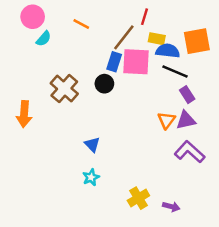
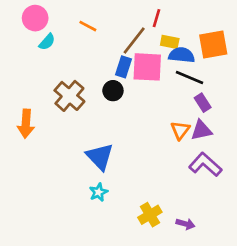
blue triangle: (92, 145) -> (100, 157), size x1.6

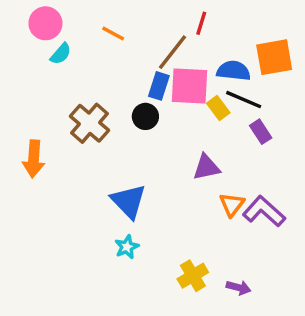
yellow rectangle: (170, 42) -> (218, 108), moved, turned 42
orange triangle: (180, 130) -> (232, 205), moved
purple triangle: (201, 130) -> (206, 167), moved

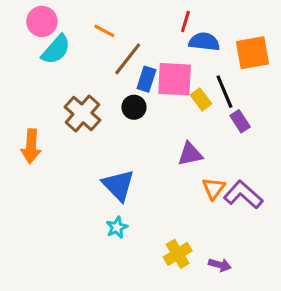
brown line: (173, 52) -> (128, 59), moved
cyan semicircle: (61, 54) -> (56, 50), size x1.5
blue semicircle: (233, 71) -> (204, 42), moved
black line: (244, 100) -> (224, 92), turned 44

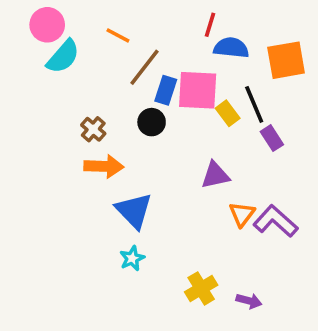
brown cross: (82, 113) -> (93, 129), size x0.6
orange arrow: (31, 146) -> (104, 166), moved, turned -92

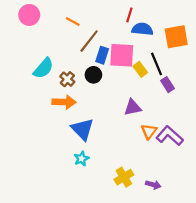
cyan semicircle: (63, 57) -> (43, 68), moved
brown cross: (93, 129) -> (67, 79), moved

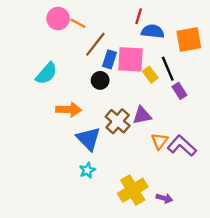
pink circle: (29, 15) -> (58, 19), moved
brown cross: (67, 79) -> (118, 121), moved, size x1.5
yellow cross: (124, 177) -> (133, 190), size x1.4

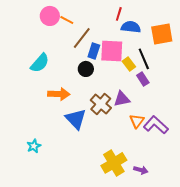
purple rectangle: (179, 91) -> (143, 79), moved
cyan star: (87, 170) -> (34, 146), moved

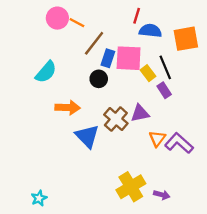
cyan star: (34, 146) -> (39, 198), moved

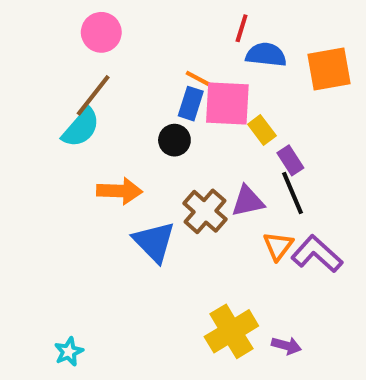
orange line: (77, 23) -> (199, 79), moved
brown line: (94, 43) -> (93, 95), moved
black line: (165, 67) -> (292, 193), moved

